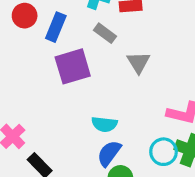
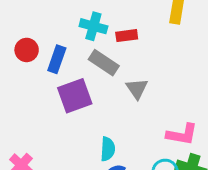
gray rectangle: (105, 33) -> (104, 63), size x1.4
cyan semicircle: (104, 124) -> (108, 149), turned -90

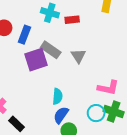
gray rectangle: (104, 63) -> (51, 50), moved

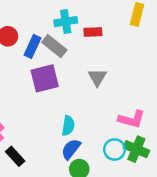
cyan cross: (50, 13) -> (66, 22), turned -30
gray rectangle: (51, 50) -> (54, 46), moved

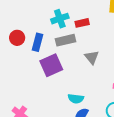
gray rectangle: (54, 46) -> (65, 40), moved, turned -42
cyan semicircle: (68, 126) -> (76, 99), turned 98

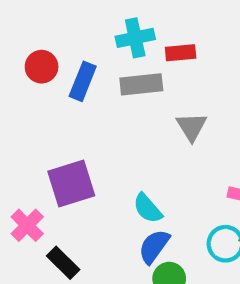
purple square: (51, 65) -> (71, 183), moved
cyan semicircle: (76, 99) -> (148, 208), turned 35

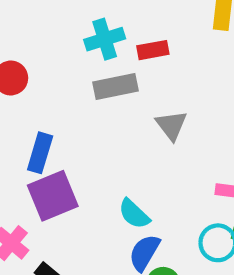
blue rectangle: (83, 81) -> (40, 153), moved

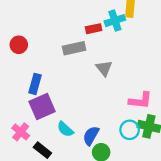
cyan cross: (105, 39) -> (115, 21), moved
cyan semicircle: (134, 214) -> (65, 129), moved

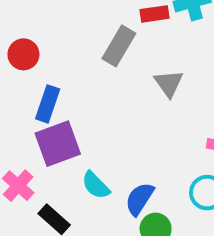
red circle: (19, 45) -> (23, 54), moved
gray rectangle: (74, 48) -> (119, 46), turned -50

